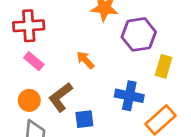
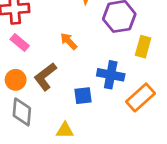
blue square: (84, 119) -> (83, 96), moved

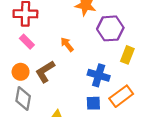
blue square: (83, 96) -> (93, 103), moved

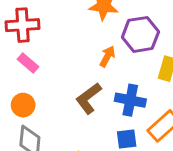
orange arrow: (67, 45) -> (107, 56), moved, turned 72
brown L-shape: (45, 72) -> (89, 98), moved

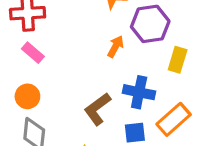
brown L-shape: (89, 98) -> (97, 109), moved

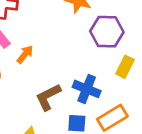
orange arrow: (116, 46) -> (25, 54), moved

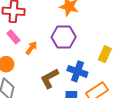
purple hexagon: (107, 32) -> (64, 37), moved

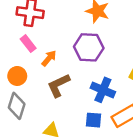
brown L-shape: (49, 78) -> (59, 85), moved

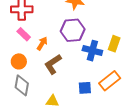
blue cross: (103, 90) -> (92, 51), moved

